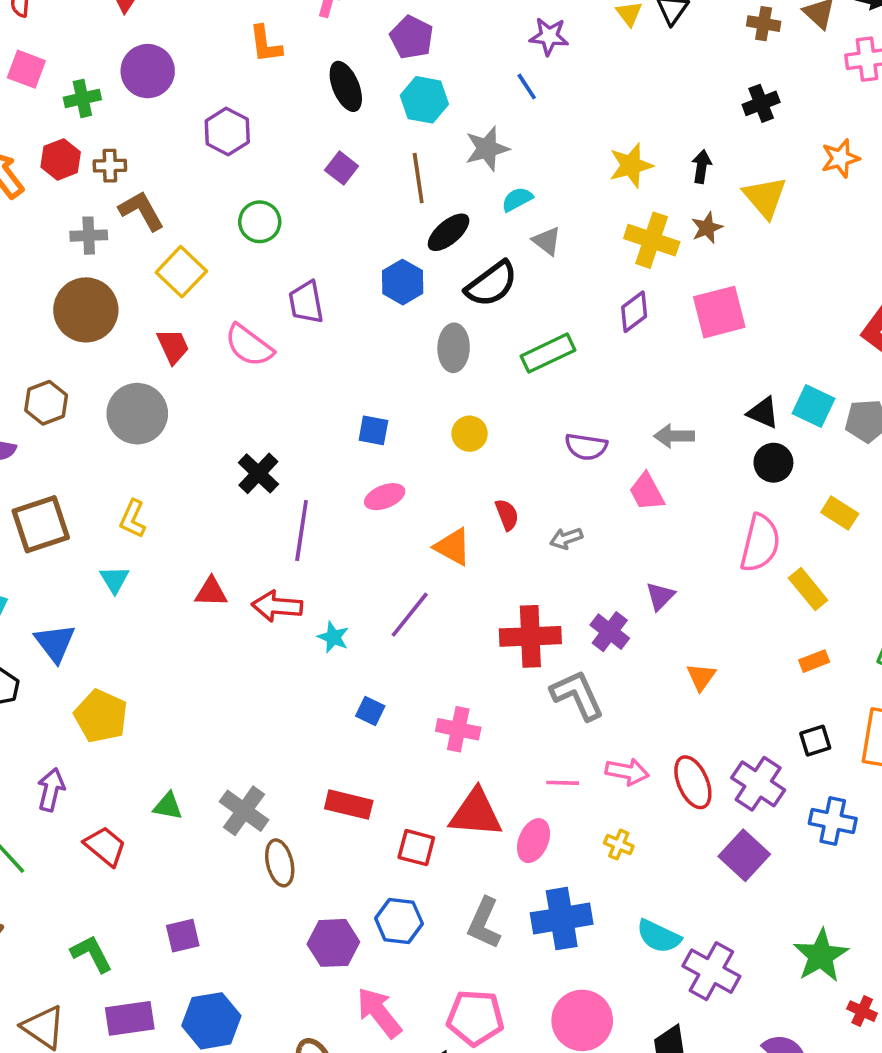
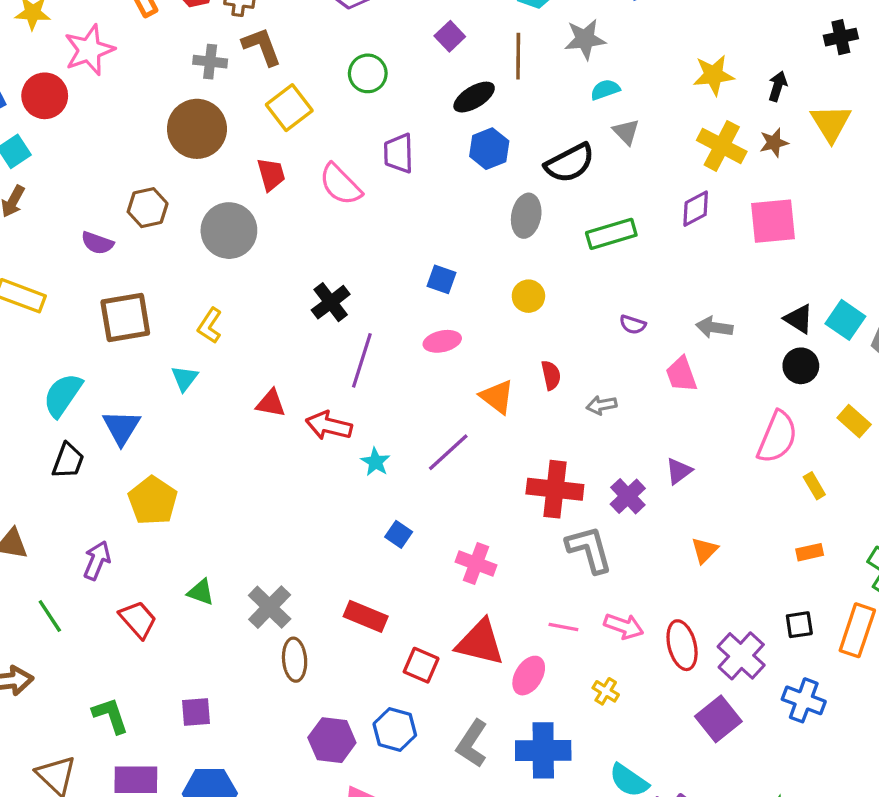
black ellipse: (449, 232) -> (474, 97), moved
purple semicircle: (586, 447) -> (633, 325), size x0.7
yellow rectangle: (808, 589) -> (814, 486), size x0.7

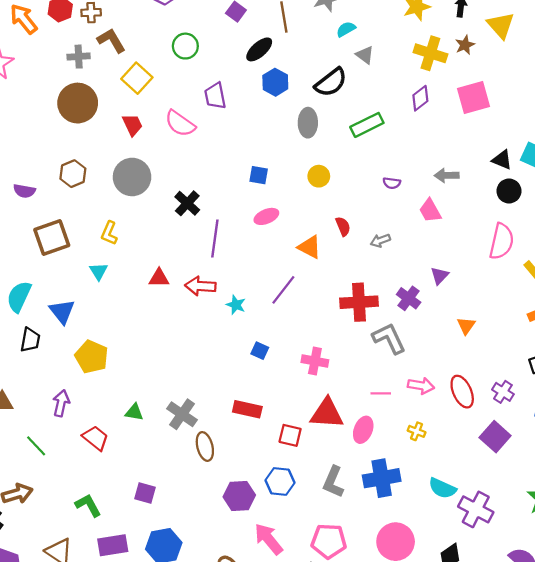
brown hexagon: (148, 208) -> (73, 174), moved
gray circle: (229, 231) -> (132, 177), moved
purple cross: (741, 656) -> (503, 392), size x0.7
purple square: (196, 712) -> (145, 493), turned 30

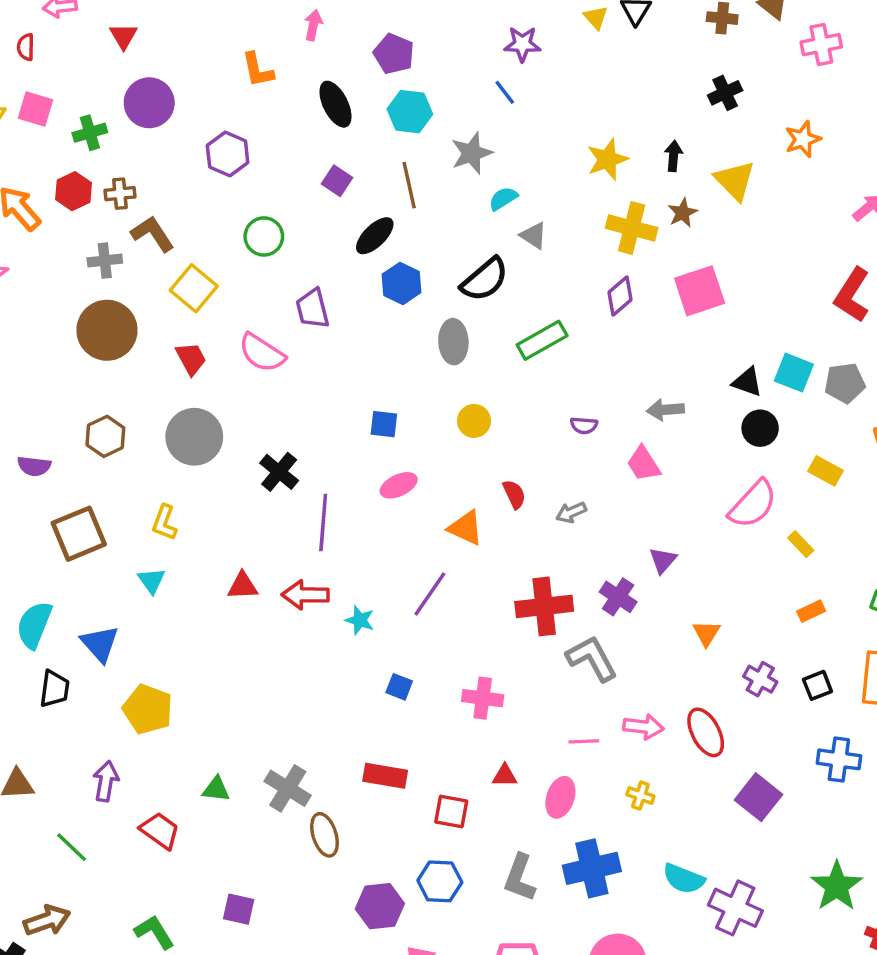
pink semicircle: (502, 241) -> (753, 504), turned 33
purple cross: (503, 392) -> (760, 679), moved
red triangle: (327, 413) -> (505, 776), size x0.5

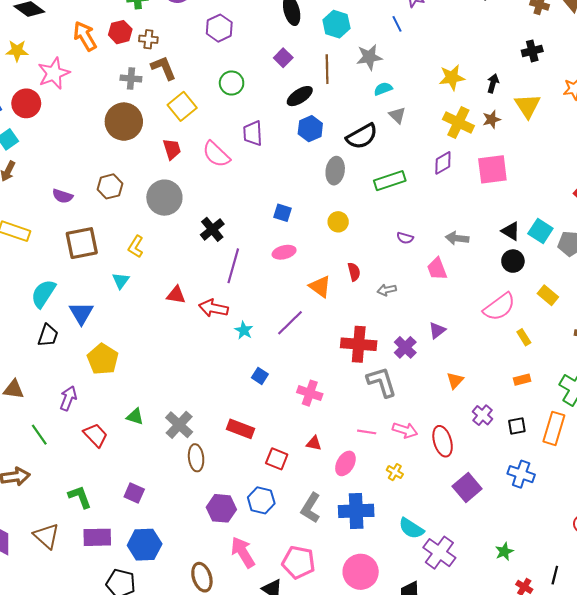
green star: (837, 886) -> (504, 552), size x0.6

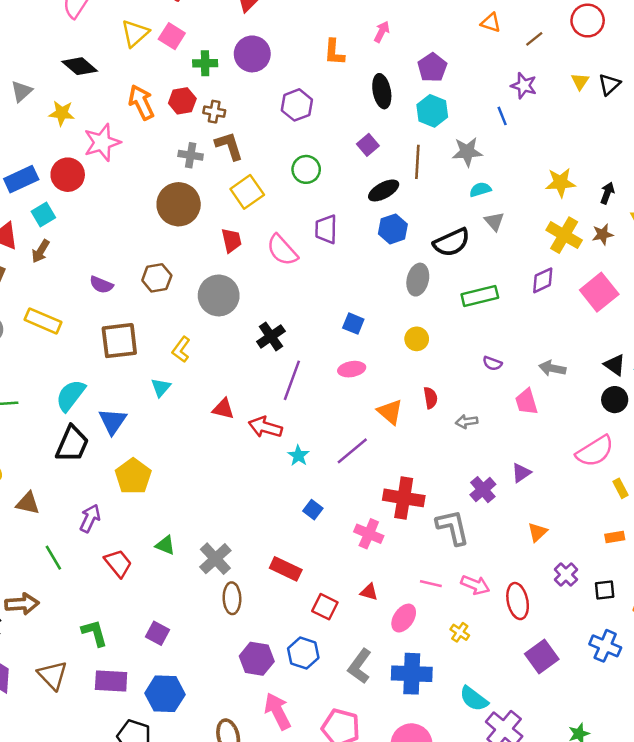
pink square: (492, 169) -> (599, 292), turned -36
black trapezoid: (48, 335) -> (72, 444), size x1.4
red cross: (359, 344) -> (404, 498), moved

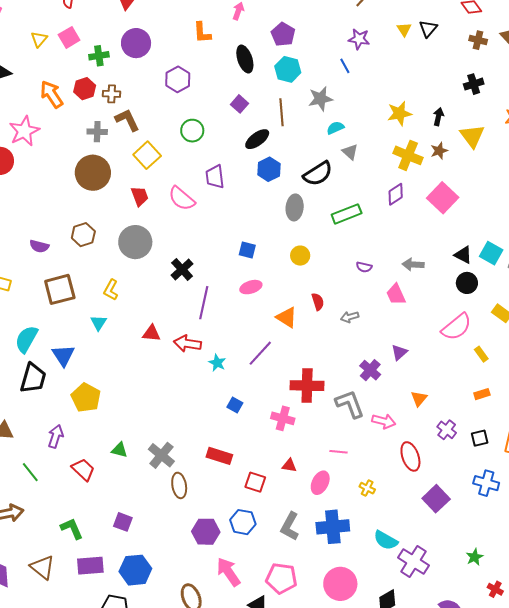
yellow triangle: (135, 33) -> (39, 39), size x0.7
pink square: (172, 36) -> (69, 37), turned 35
pink arrow: (475, 585) -> (384, 421), moved

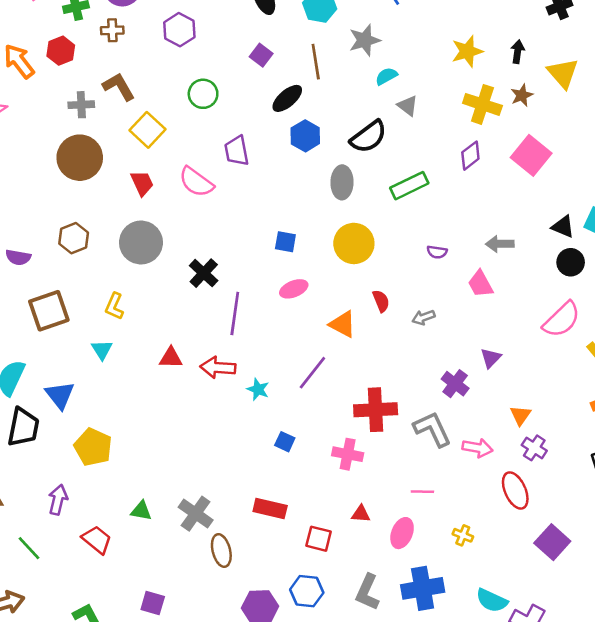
brown cross: (112, 94) -> (112, 30), moved
yellow circle: (300, 256) -> (354, 243), size x1.6
purple cross: (447, 430) -> (534, 448), moved

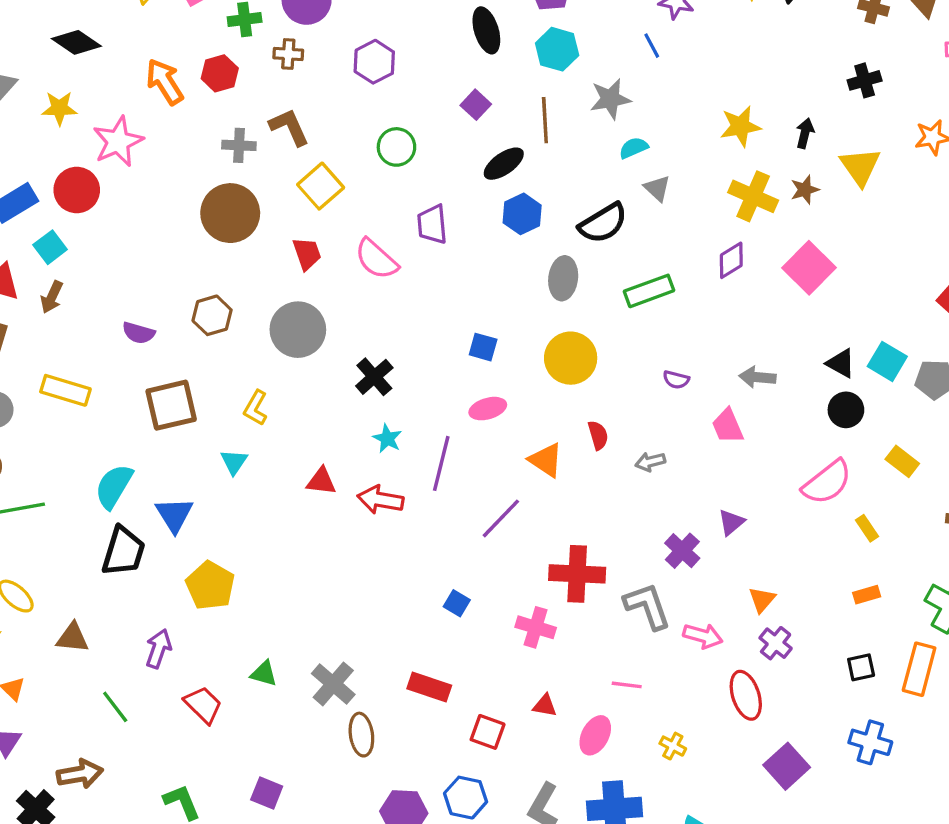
purple line: (235, 314) -> (441, 463), moved
cyan star: (258, 389) -> (387, 439), moved

